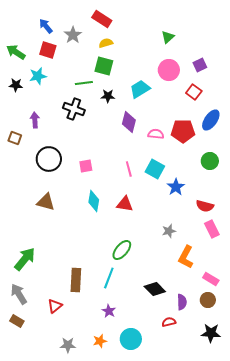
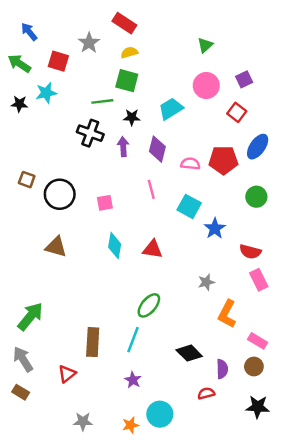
blue arrow: (46, 26) -> (29, 32), moved
purple arrow: (35, 120) -> (123, 147), moved
brown square: (15, 138) -> (27, 180), moved
pink line: (129, 169) -> (151, 189), moved
orange star: (100, 341) -> (131, 425), moved

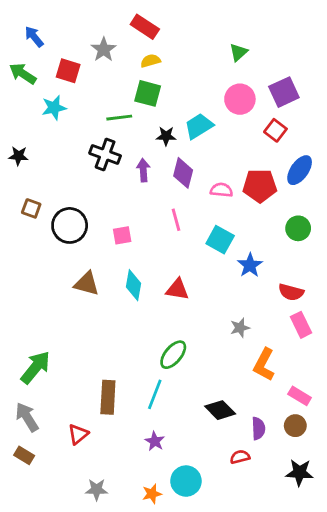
purple square: (244, 79) -> (284, 92), size x1.5
black star: (19, 104) -> (18, 156), moved
black star: (132, 117) -> (166, 136), moved
brown triangle: (56, 247) -> (87, 284), moved

